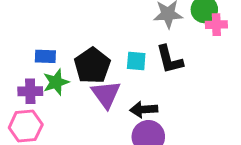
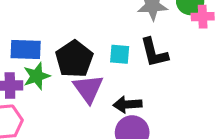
blue rectangle: (45, 56) -> (26, 50), size x1.4

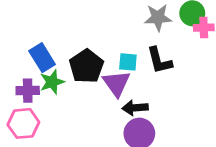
blue rectangle: (26, 50) -> (42, 58), turned 56
purple triangle: (88, 89) -> (116, 83), moved

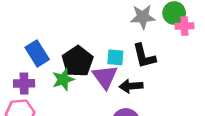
green star: (52, 82) -> (63, 80), moved
black arrow: (135, 108) -> (131, 86), moved

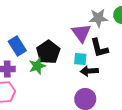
cyan square: (115, 57) -> (80, 59), moved
purple triangle: (105, 77) -> (81, 33), moved

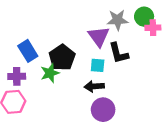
black arrow: (89, 71) -> (94, 86), moved

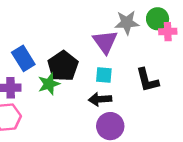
black L-shape: (119, 53) -> (147, 80), moved

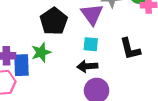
blue rectangle: (23, 58) -> (21, 65), moved, turned 30
black pentagon: (63, 66) -> (54, 21), moved

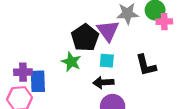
black pentagon: (54, 21) -> (85, 38), moved
green star: (41, 52) -> (71, 62), moved, turned -30

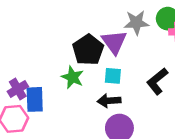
black L-shape: (146, 65) -> (157, 81), turned 65
purple cross: (23, 72) -> (18, 89), turned -30

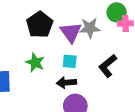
gray star: (136, 23) -> (90, 28), moved
black pentagon: (88, 50) -> (40, 25), moved

